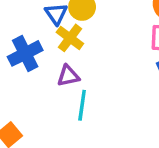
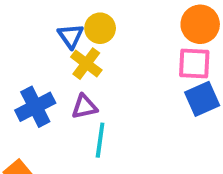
blue cross: (25, 53) -> (35, 107), moved

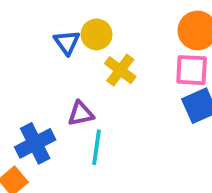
yellow cross: (86, 64) -> (120, 70), moved
blue cross: (35, 107) -> (35, 143), moved

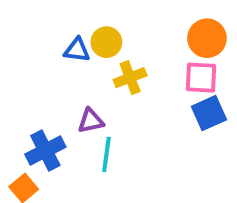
blue triangle: (67, 42) -> (77, 50), turned -48
yellow cross: (120, 70) -> (130, 78), turned 32

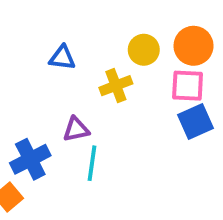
yellow circle: (106, 42) -> (144, 50), moved

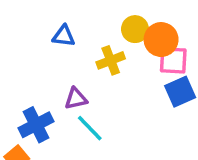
orange circle: (194, 46) -> (161, 40), moved
cyan line: (92, 163) -> (90, 128), turned -52

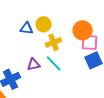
yellow circle: (135, 29) -> (44, 24), moved
cyan line: (90, 128) -> (54, 63), moved

